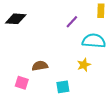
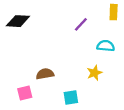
cyan semicircle: (94, 41) -> (106, 46), size x0.7
pink square: (22, 83) -> (25, 93), turned -32

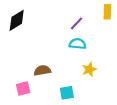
black diamond: (18, 21) -> (17, 20), turned -35
cyan semicircle: (106, 46) -> (78, 44), moved

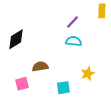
black diamond: (17, 20) -> (16, 39), moved
yellow star: (89, 69) -> (88, 74), moved

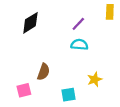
black diamond: (16, 39) -> (30, 23), moved
brown semicircle: (40, 66) -> (44, 72), turned 119

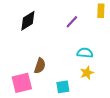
cyan semicircle: (79, 45) -> (85, 53), moved
pink square: (24, 90) -> (22, 83), size x1.5

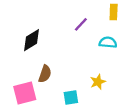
black diamond: (28, 21) -> (31, 40), moved
cyan semicircle: (85, 53) -> (108, 42), moved

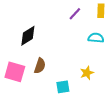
purple line: (81, 24) -> (75, 14), moved
pink square: (25, 93) -> (15, 72), moved, turned 30

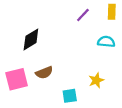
brown semicircle: (40, 66) -> (44, 73), turned 49
pink square: (15, 72) -> (17, 79), turned -30

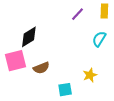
cyan semicircle: (106, 42) -> (99, 39), turned -63
pink square: (17, 79) -> (15, 61), moved

